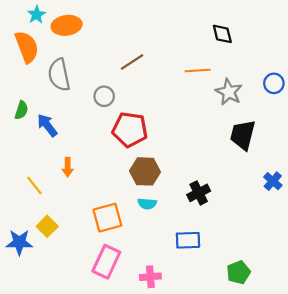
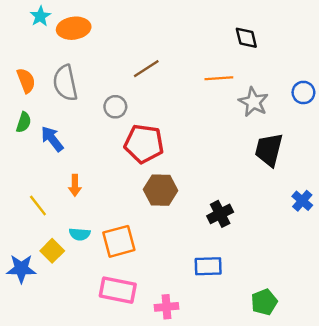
orange semicircle: (27, 47) -> (26, 81), moved, size x0.7
cyan semicircle: (147, 204) -> (80, 234), moved
pink rectangle: (106, 262) -> (118, 290), turned 76

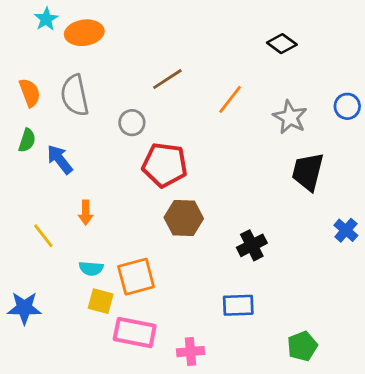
black diamond: (246, 38) -> (282, 44), turned -40
orange line: (219, 78) -> (230, 99), moved, turned -48
yellow square: (52, 251) -> (101, 301), moved, turned -30

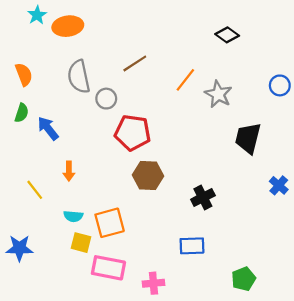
gray semicircle: (75, 95) -> (79, 77), moved
gray star: (290, 117) -> (218, 94), moved

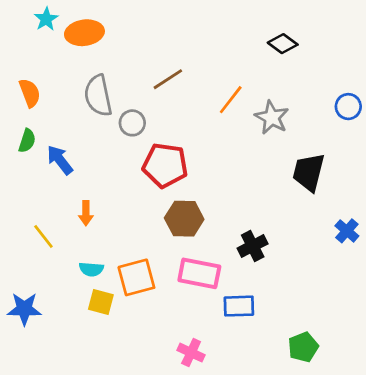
pink rectangle: (108, 268) -> (199, 273), moved
pink cross: (153, 283) -> (191, 353), turned 30

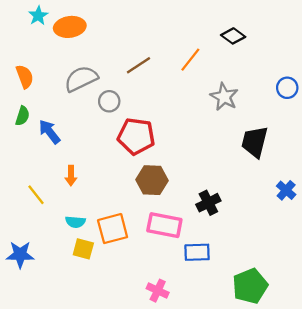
gray semicircle: (98, 96) -> (81, 79), turned 76
orange line: (231, 100) -> (190, 60), moved
green pentagon: (303, 347) -> (250, 286), size x1.4

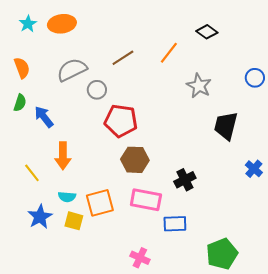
cyan star: (38, 16) -> (28, 24), moved
orange arrow: (71, 176) -> (63, 156), size x1.5
blue star: (20, 255) -> (40, 217), moved, turned -30

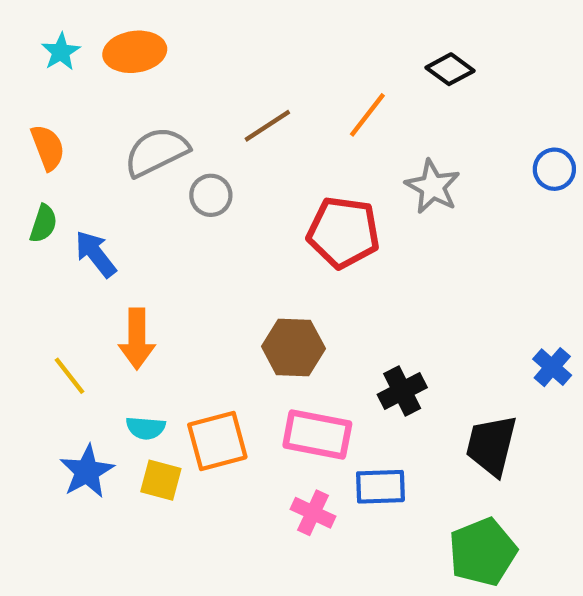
red pentagon: (121, 121) -> (343, 232), moved
black trapezoid: (226, 126) -> (491, 445), moved
pink cross: (140, 258) -> (313, 513), moved

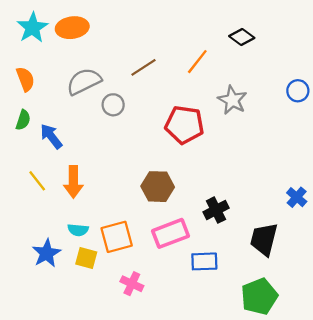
cyan star: (61, 52) -> (32, 28), size x1.5
yellow line: (70, 376) -> (37, 181), moved
pink rectangle: (317, 434) -> (170, 233), turned -32
pink cross: (313, 513) -> (132, 284), moved

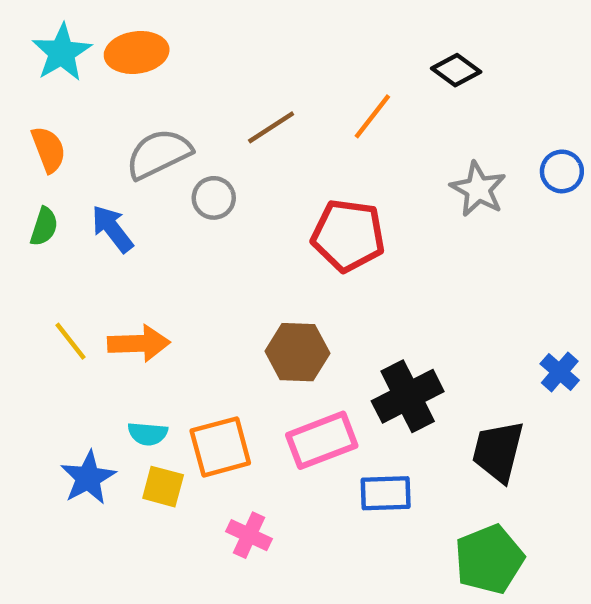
gray star: (232, 100) -> (478, 189), moved
blue arrow: (51, 136) -> (112, 229), moved
orange arrow: (73, 182) -> (139, 343), turned -92
black cross: (216, 210) -> (408, 396), size x1.4

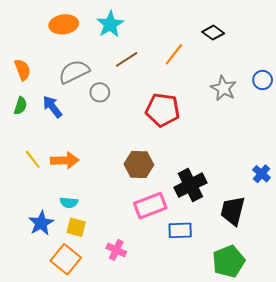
cyan star: (62, 52) -> (110, 24), moved
orange square: (220, 447) -> (66, 259), moved, turned -36

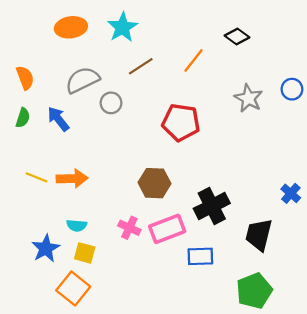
yellow line: (33, 159) -> (37, 177), turned -30
pink cross: (116, 250) -> (129, 228), moved

